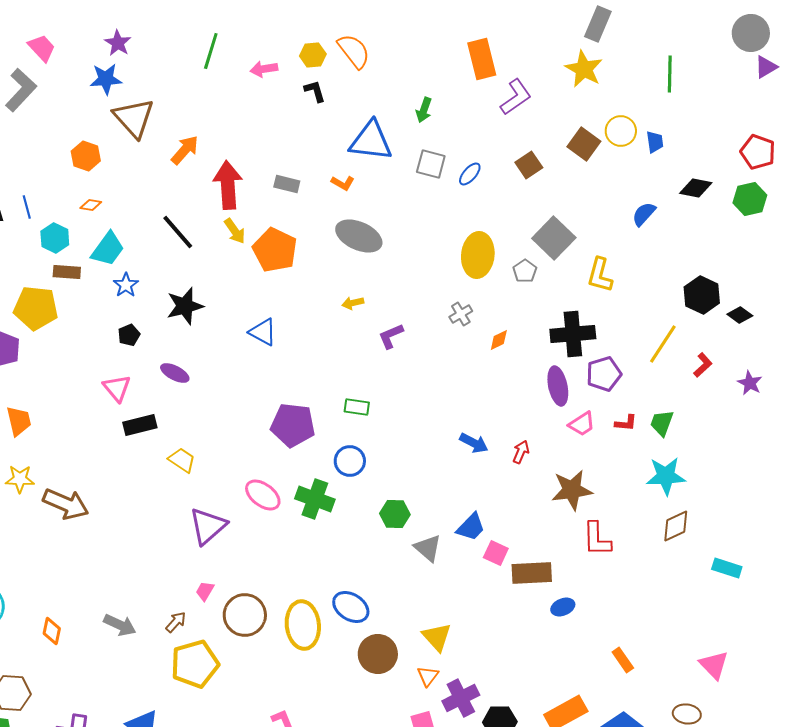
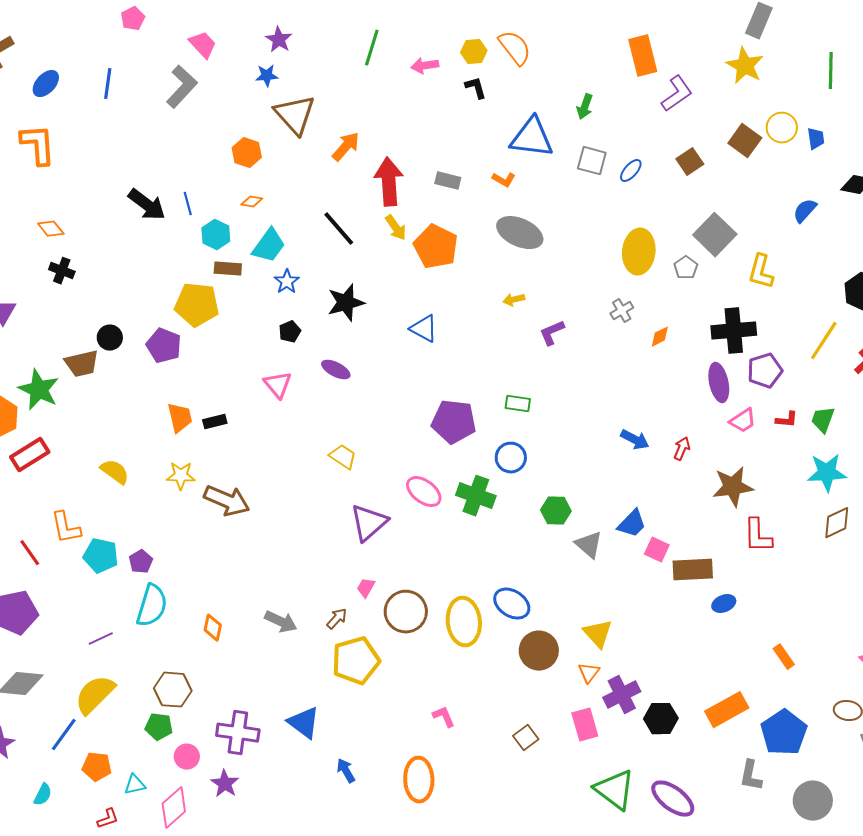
blue star: (106, 79) -> (267, 76), size x0.7
black rectangle: (140, 425) -> (215, 422), moved, size x0.7

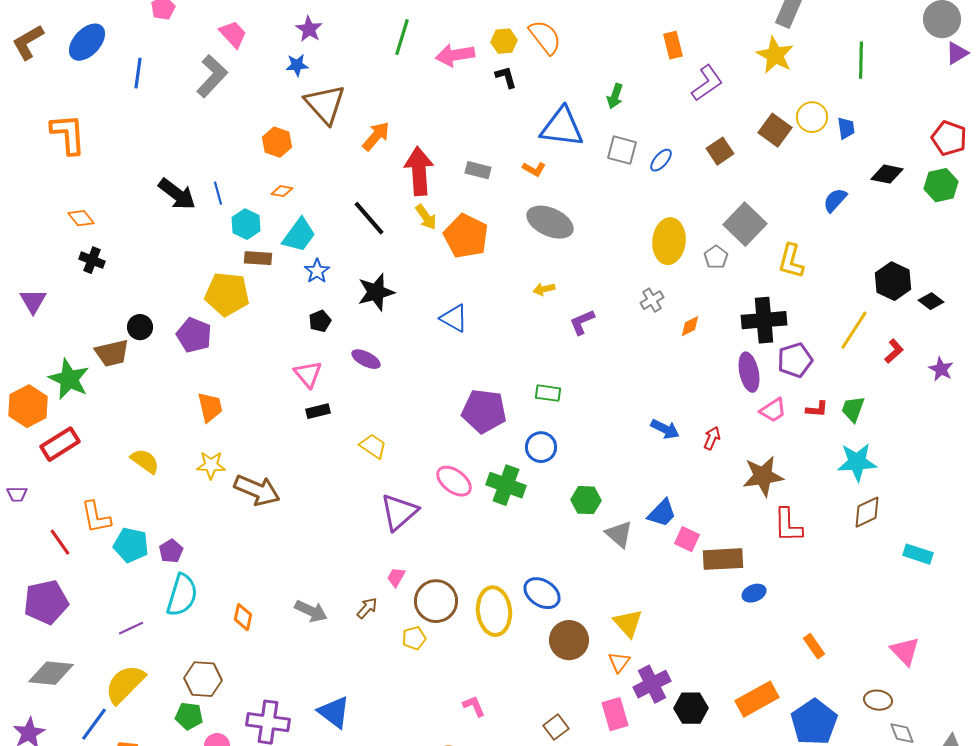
orange rectangle: (643, 56) -> (673, 45), size x0.7
pink arrow: (425, 66) -> (455, 55), size x1.4
blue ellipse: (46, 84) -> (87, 42), moved, size x1.4
black rectangle: (215, 422) -> (318, 411), moved
yellow pentagon: (356, 661) -> (414, 638), moved, size x0.5

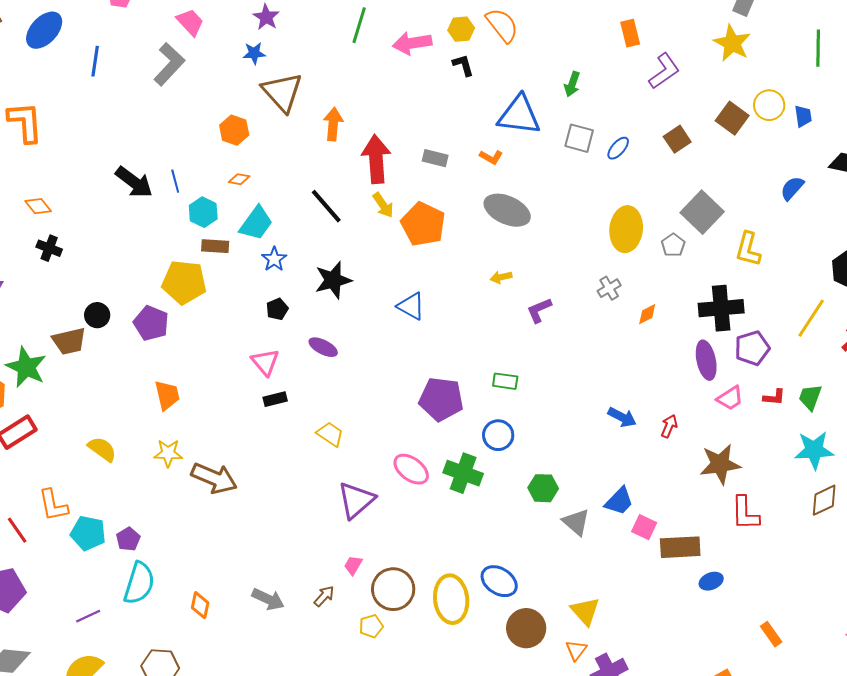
orange arrow: (376, 136) -> (333, 124), turned -36

